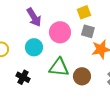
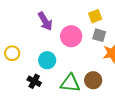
cyan circle: (34, 47) -> (47, 60), moved
green triangle: (59, 67) -> (70, 83), moved

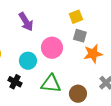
pink circle: (71, 36) -> (52, 48), moved
brown circle: (93, 80) -> (78, 94), moved

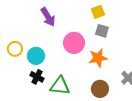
orange star: (93, 54) -> (98, 58), moved
cyan circle: (28, 61) -> (36, 56), moved
green triangle: (51, 84) -> (60, 86), moved

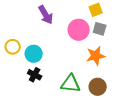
pink circle: (74, 43) -> (79, 30), moved
green triangle: (60, 86) -> (71, 84), moved

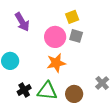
orange star: (96, 56) -> (56, 63), moved
black cross: (35, 75) -> (24, 90), moved, turned 32

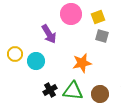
purple arrow: (22, 22) -> (49, 34), moved
pink circle: (55, 37) -> (71, 14), moved

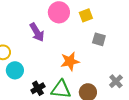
gray square: (102, 36) -> (99, 39), moved
cyan circle: (36, 61) -> (15, 70), moved

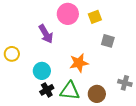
cyan circle: (15, 70) -> (42, 71), moved
gray cross: (116, 81) -> (125, 83), turned -32

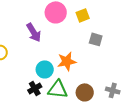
cyan circle: (42, 71) -> (45, 69), moved
gray cross: (125, 83) -> (113, 90), moved

